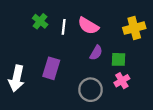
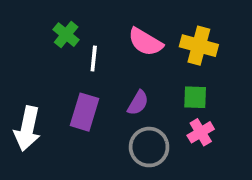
white line: (64, 27) -> (94, 59), moved
yellow cross: (134, 28) -> (199, 46), moved, turned 30
purple semicircle: (96, 53) -> (138, 103), moved

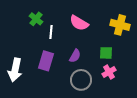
yellow cross: (199, 46) -> (120, 25), moved

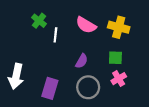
yellow cross: (120, 25) -> (119, 27), moved
purple rectangle: (46, 61) -> (50, 88), moved

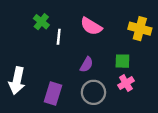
yellow cross: (119, 27) -> (140, 29), moved

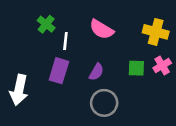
pink cross: (126, 83) -> (162, 65), moved
purple rectangle: (53, 94) -> (59, 71), moved

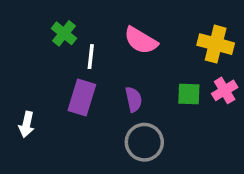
purple semicircle: (96, 72) -> (134, 99), turned -42
white arrow: (19, 90) -> (27, 124), size x0.6

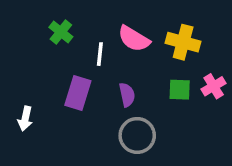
yellow cross: (216, 44) -> (183, 42), moved
white line: (91, 57) -> (100, 54), moved

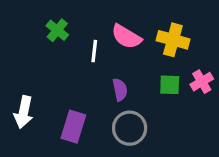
purple rectangle: (78, 93) -> (73, 127), moved
white arrow: (25, 119) -> (24, 112), size x1.4

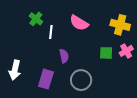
yellow cross: (173, 40) -> (120, 25), moved
white line: (94, 51) -> (51, 32), moved
purple semicircle: (120, 90) -> (64, 56), moved

